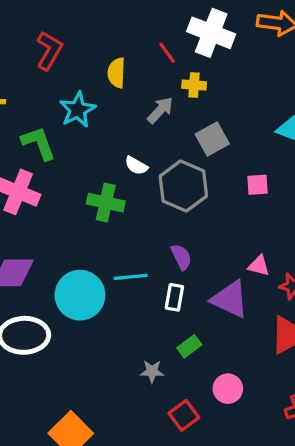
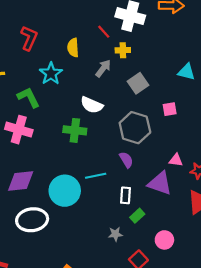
white semicircle: (136, 166) -> (92, 105), size x1.5
gray hexagon: (183, 186) -> (135, 128), moved
white rectangle: (174, 297) -> (126, 195), moved

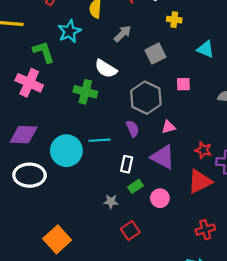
yellow cross: (123, 50) -> (174, 20), moved
pink triangle: (176, 160) -> (168, 127), moved, turned -32
pink circle: (164, 240) -> (160, 198), moved

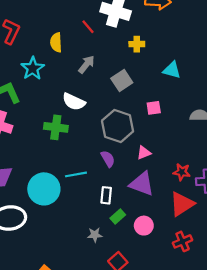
red cross: (205, 230) -> (183, 241), moved

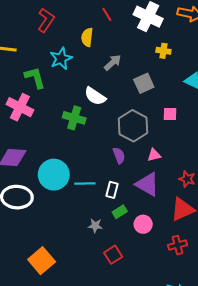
red line: (88, 27) -> (107, 14), moved
cyan line: (76, 174) -> (85, 183), moved

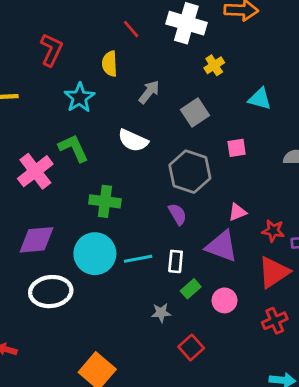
yellow cross: (163, 51) -> (214, 65), turned -32
green L-shape: (35, 78) -> (74, 148), moved
pink cross: (20, 107) -> (35, 171), turned 35
green cross: (74, 118) -> (105, 201), moved
pink triangle: (154, 155) -> (237, 212), moved

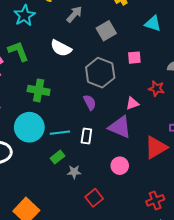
red star: (273, 231) -> (156, 89), moved
green rectangle: (191, 289) -> (58, 157), moved
red cross: (275, 321) -> (155, 200), moved

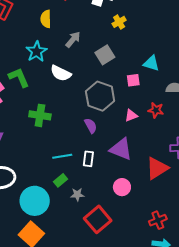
cyan star: (25, 15) -> (37, 51), moved
cyan triangle: (153, 24) -> (151, 63), moved
pink triangle: (132, 103) -> (131, 115), moved
cyan circle: (29, 127) -> (35, 201), moved
red square: (94, 198) -> (98, 219), size x1.5

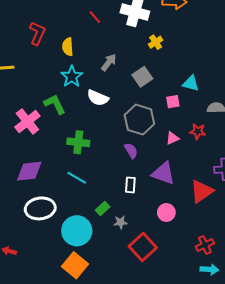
yellow semicircle: (46, 19) -> (68, 47), moved
cyan line: (62, 156) -> (77, 178), moved, turned 42

